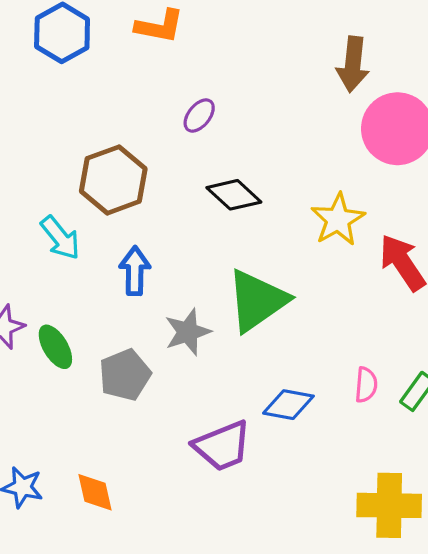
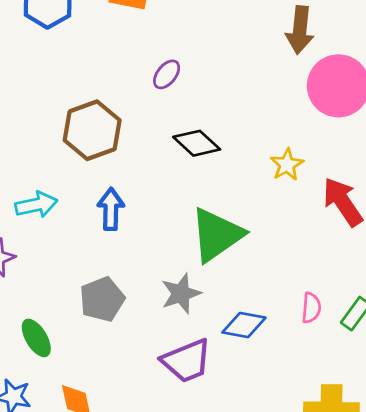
yellow star: (338, 220) -> (287, 165), size x0.7
cyan arrow: (60, 238) -> (36, 205), moved, turned -63
gray star: (188, 332) -> (181, 294), moved
green ellipse: (55, 347) -> (36, 338), moved

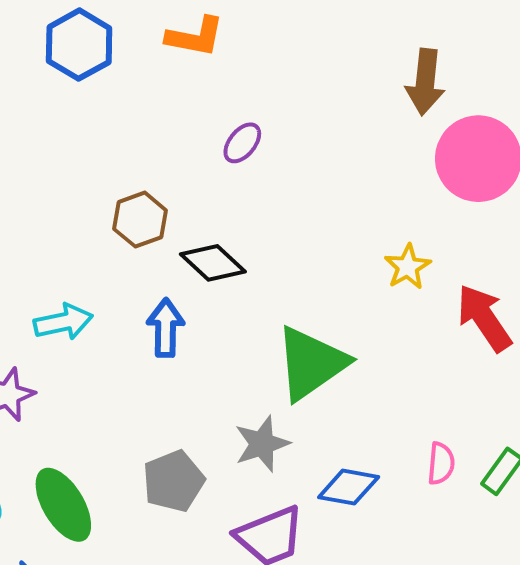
brown hexagon: (92, 130) -> (140, 220), size x0.7
black diamond: (197, 143) -> (213, 263), moved
gray pentagon: (102, 299) -> (173, 481), moved
green ellipse: (36, 338) -> (63, 505), size x1.4

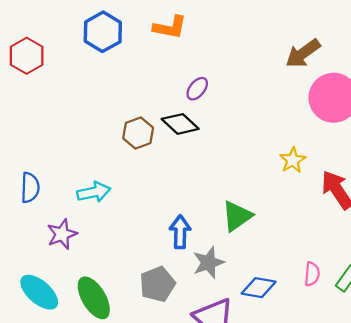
brown arrow: (425, 82) -> (303, 53), turned 48
black diamond: (213, 263) -> (180, 124), moved
blue arrow: (166, 328) -> (180, 232), moved
green triangle: (311, 363) -> (237, 216), size x0.7

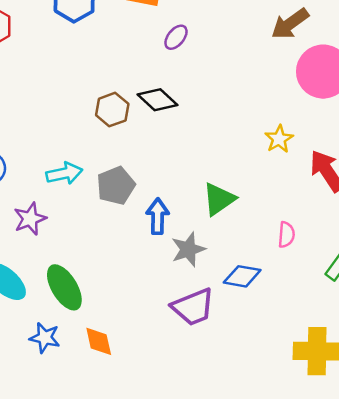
purple ellipse: (197, 89) -> (176, 37), moved
pink semicircle: (312, 274) -> (286, 235), moved
gray pentagon: (157, 284) -> (116, 186), moved

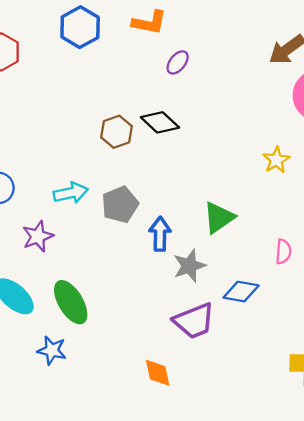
orange diamond: (99, 341) -> (158, 373), moved

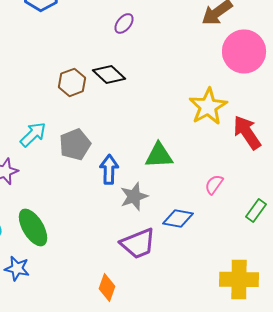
yellow star: (276, 160) -> (208, 106), size x1.6
cyan arrow: (71, 193) -> (33, 134), turned -32
green triangle: (219, 218) -> (159, 155), turned 32
pink semicircle: (283, 252) -> (214, 184), turned -150
orange diamond: (158, 373) -> (107, 287), turned 32

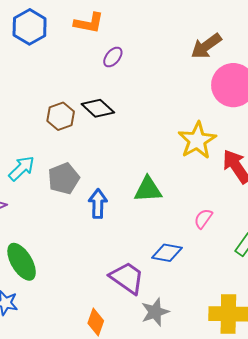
gray star: (134, 196) -> (155, 312), moved
purple trapezoid: (138, 243) -> (127, 278), turned -123

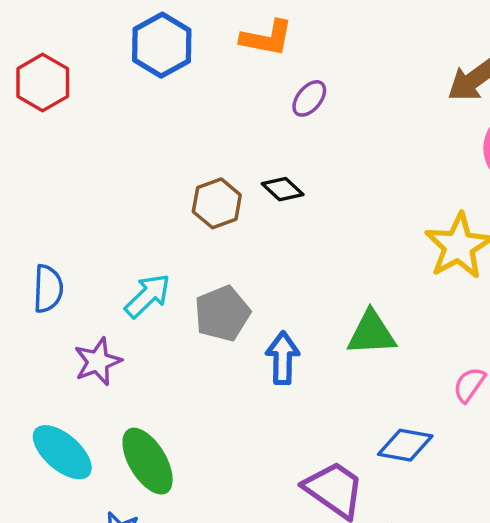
black diamond: (98, 108) -> (283, 189), size x0.7

